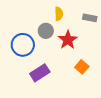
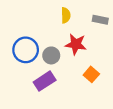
gray circle: (46, 31) -> (51, 55), moved
red star: (68, 40) -> (76, 44), turned -30

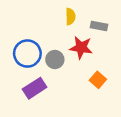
gray rectangle: (100, 20) -> (99, 26), moved
purple rectangle: (45, 81) -> (35, 88), moved

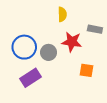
gray rectangle: (99, 26) -> (95, 29), moved
orange square: (98, 80) -> (87, 70), turned -32

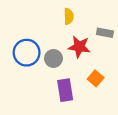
orange square: (87, 70) -> (96, 78), turned 32
purple rectangle: (31, 78) -> (65, 90), moved, turned -66

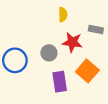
blue circle: (27, 53) -> (15, 60), moved
orange square: (96, 78) -> (87, 71), size x1.5

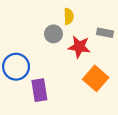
gray circle: (49, 53) -> (53, 34), moved
purple rectangle: (60, 82) -> (39, 90), moved

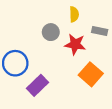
yellow semicircle: (69, 16) -> (74, 14), moved
purple rectangle: (39, 90) -> (37, 85), turned 55

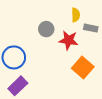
yellow semicircle: (74, 14) -> (76, 15), moved
purple rectangle: (37, 85) -> (18, 86), moved

